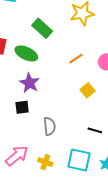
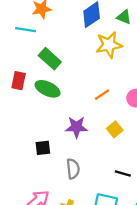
green rectangle: (42, 28) -> (50, 59), moved
purple star: (29, 83) -> (76, 127), moved, turned -30

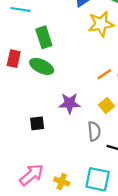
green rectangle: (50, 59) -> (44, 37), turned 30
orange line: (102, 95) -> (104, 74), moved
gray semicircle: (73, 169) -> (94, 131), moved

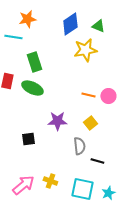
orange line: (104, 74) -> (88, 95), turned 48
yellow cross: (62, 181) -> (50, 181), moved

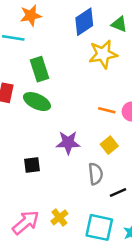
black line: (97, 161) -> (118, 193), turned -40
yellow cross: (50, 181) -> (59, 217), turned 32

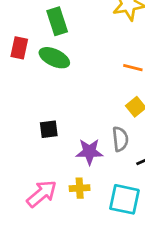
purple star: (68, 143) -> (89, 152), moved
yellow cross: (59, 217) -> (80, 188), turned 35

